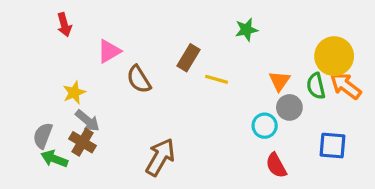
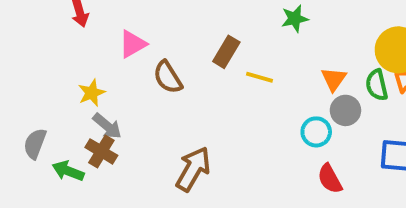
gray semicircle: (43, 136) -> (35, 144), moved

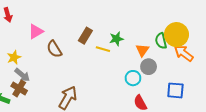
green star: (295, 19) -> (116, 39), moved
green semicircle: (377, 85) -> (161, 41), moved

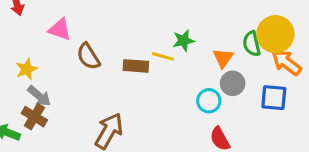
pink triangle: (36, 31) -> (60, 29), turned 49
brown rectangle: (85, 36) -> (136, 66), moved, turned 63
blue square: (175, 90) -> (274, 98), moved

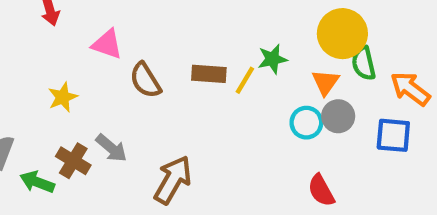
yellow circle: (275, 34) -> (342, 34), moved
yellow line: (163, 56) -> (245, 80), turned -75
brown rectangle: (136, 66) -> (209, 74), moved
gray arrow: (39, 96) -> (111, 148), moved
cyan circle: (209, 101) -> (306, 123), moved

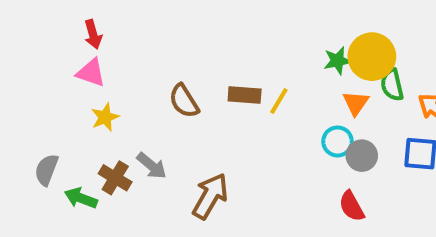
pink triangle: (107, 44) -> (91, 73), moved
green star: (272, 59) -> (338, 61), moved
gray circle: (338, 116) -> (362, 156), moved

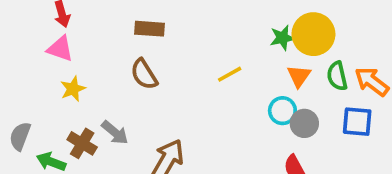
green semicircle: (392, 85) -> (337, 76), moved
brown rectangle: (245, 95) -> (149, 29), moved
yellow line: (279, 101) -> (230, 74), turned 30

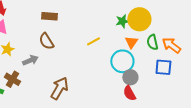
cyan circle: (282, 111) -> (122, 61), size x1.5
gray circle: (304, 123) -> (130, 77), moved
gray arrow: (115, 133) -> (30, 60), moved, turned -63

